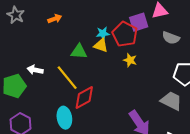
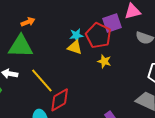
green triangle: (79, 52) -> (21, 46), moved, size x1.5

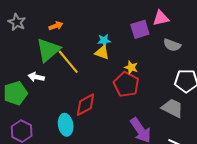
red pentagon: (98, 36) -> (126, 84), moved
green triangle: (21, 46) -> (48, 50), turned -44
yellow line: (42, 81) -> (68, 62), moved

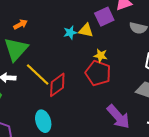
yellow triangle: (102, 53) -> (86, 30), moved
yellow line: (68, 62) -> (38, 74), moved
red diamond: (85, 105) -> (57, 85), moved

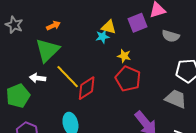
yellow triangle: (86, 30) -> (109, 27), moved
yellow star: (101, 56) -> (124, 56), moved

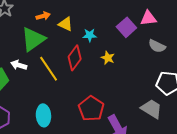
purple square: (137, 23) -> (126, 27), turned -30
yellow triangle: (109, 27) -> (66, 24), moved
red pentagon: (128, 79) -> (91, 109), moved
red diamond: (87, 88) -> (75, 58), moved, turned -30

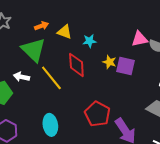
pink triangle: (148, 18) -> (140, 39), moved
purple square: (126, 27) -> (125, 66), moved, turned -30
green triangle: (33, 39) -> (33, 50), turned -36
red diamond: (75, 58) -> (76, 65), turned -35

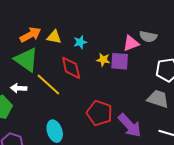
orange arrow: (42, 26) -> (30, 35), size x1.5
pink triangle: (140, 39) -> (131, 43), moved

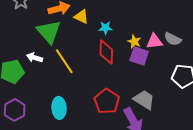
yellow star: (103, 60) -> (134, 42), moved
red diamond: (71, 68) -> (106, 52), moved
gray trapezoid: (158, 99) -> (144, 100), moved

